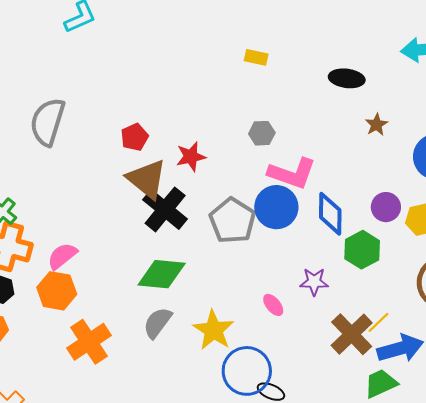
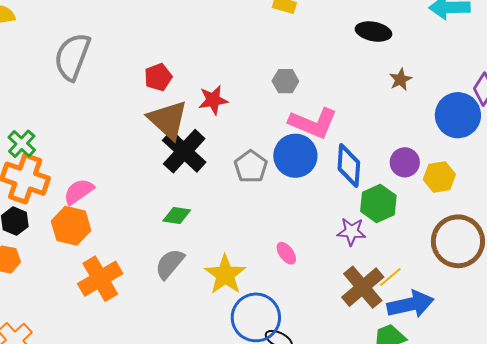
gray pentagon: (233, 221) -> (251, 167), size x0.7
green diamond: (162, 274) -> (177, 216), size x0.6
purple star: (314, 282) -> (352, 232), moved

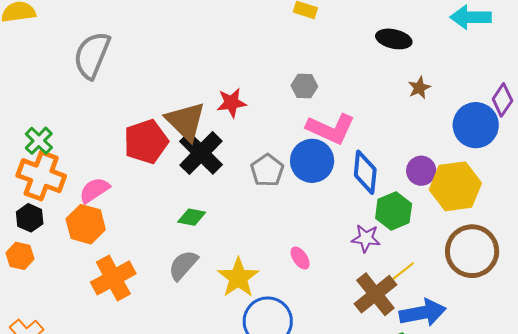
red pentagon: (158, 77) -> (146, 142), moved, size x1.6
yellow hexagon: (439, 177) -> (455, 186), size x1.6
yellow line: (390, 277) -> (403, 271), moved

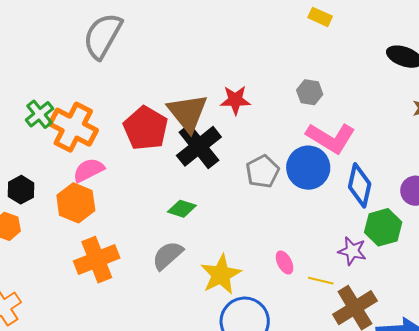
red pentagon: (146, 142) -> (146, 128), turned -30
orange cross: (41, 176) -> (73, 127), moved
yellow line: (403, 271) -> (321, 281), moved, turned 45

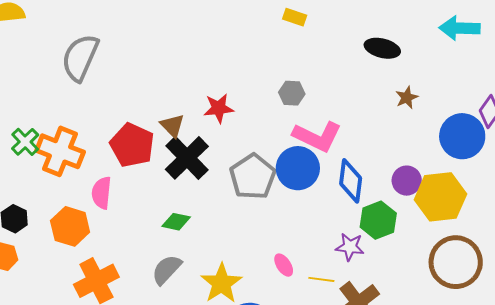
brown triangle: (188, 113) -> (172, 126), size x0.6
pink semicircle: (89, 170) -> (102, 193), moved, turned -52
gray pentagon: (263, 171) -> (253, 177), size x1.4

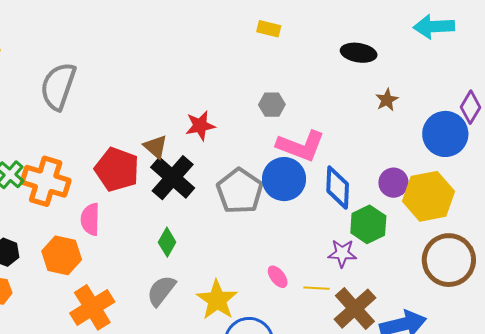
green diamond: (176, 222) -> (167, 242), turned -68

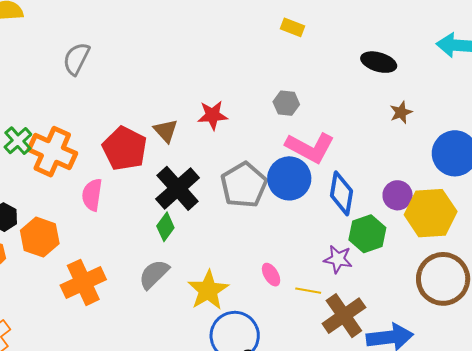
gray semicircle: (58, 86) -> (76, 59), size x0.7
black cross: (173, 178) -> (178, 188), moved
orange hexagon: (62, 255) -> (40, 237), moved

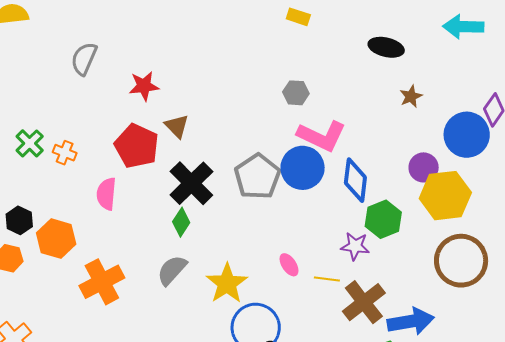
red star: (213, 115) -> (144, 86), moved
orange cross: (52, 152) -> (65, 153), size x0.5
purple circle: (398, 195) -> (424, 167), moved

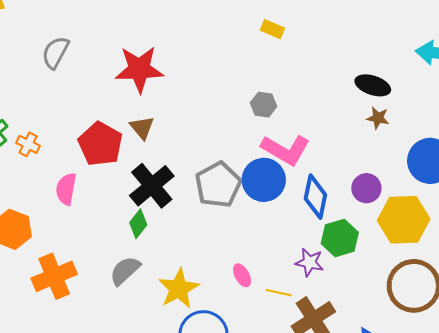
black ellipse: (386, 47) -> (373, 85), moved
red star: (144, 86) -> (139, 69), moved, size x1.6
brown star: (411, 96) -> (378, 118), turned 30
purple circle: (424, 167) -> (366, 188), moved

